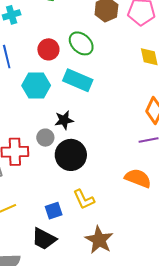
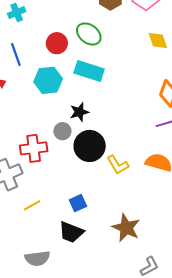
yellow L-shape: (84, 199) -> (118, 165), moved

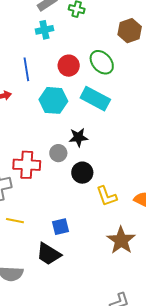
cyan cross: (17, 12) -> (44, 30), moved
black circle: (90, 146) -> (82, 173), size x0.7
yellow line: (32, 205) -> (15, 221), turned 30
brown star: (126, 228) -> (121, 240), moved

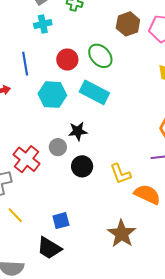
red cross: (27, 165) -> (26, 159), turned 36
yellow L-shape: (107, 196) -> (120, 174), moved
yellow line: (15, 221) -> (15, 215), turned 36

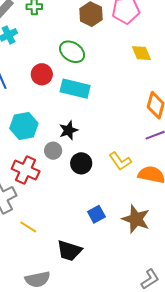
red circle: (67, 60) -> (42, 74), moved
cyan hexagon: (52, 95) -> (24, 126), moved
blue square: (61, 221) -> (96, 214), moved

